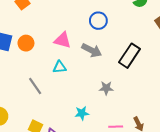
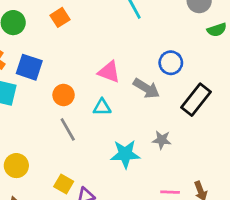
blue circle: (98, 21) -> (171, 63), moved
orange circle: (26, 43) -> (64, 95), moved
cyan star: (82, 113) -> (125, 154), moved, size x1.5

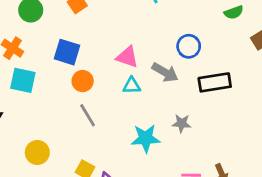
blue square: (29, 67) -> (67, 52), moved
black rectangle: (196, 100) -> (215, 82), turned 44
cyan triangle: (102, 107) -> (132, 86), moved

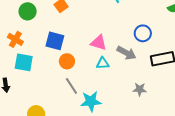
cyan star: (146, 138) -> (91, 101), moved

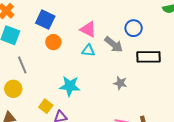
gray line: (71, 86) -> (22, 65), moved

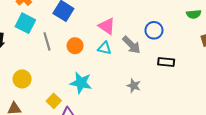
orange circle: (53, 42) -> (75, 46), moved
black rectangle: (149, 57) -> (166, 62), size x0.7
gray line: (22, 65) -> (47, 41), moved

